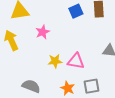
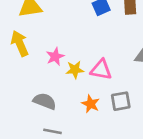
pink star: (43, 32) -> (55, 57), moved

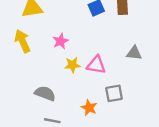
pink star: (55, 57) -> (61, 41), moved
orange star: (91, 104) -> (89, 108), moved

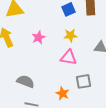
yellow star: (72, 65) -> (71, 35), moved

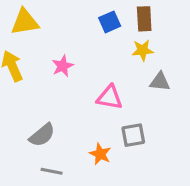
yellow star: (71, 35) -> (143, 50), moved
gray semicircle: (26, 81) -> (42, 135), turned 120

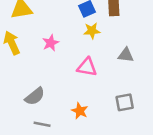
yellow star: (143, 50) -> (92, 31), moved
gray square: (133, 135) -> (125, 102), moved

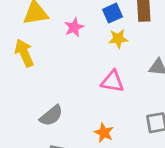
pink star: (51, 43) -> (74, 27), moved

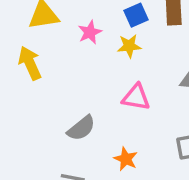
yellow star: (118, 39) -> (129, 46), moved
gray semicircle: (51, 116) -> (81, 128), moved

